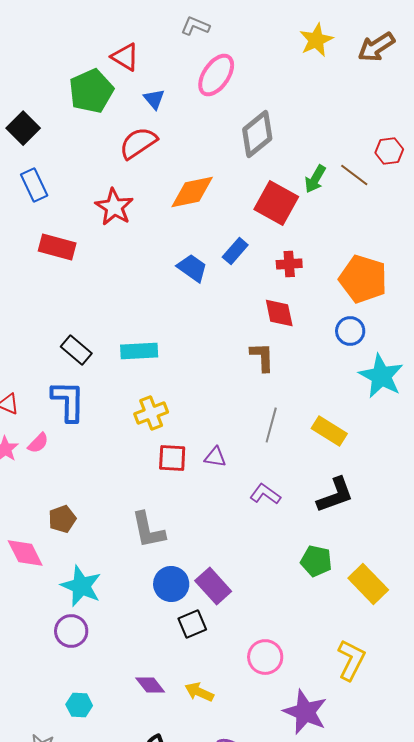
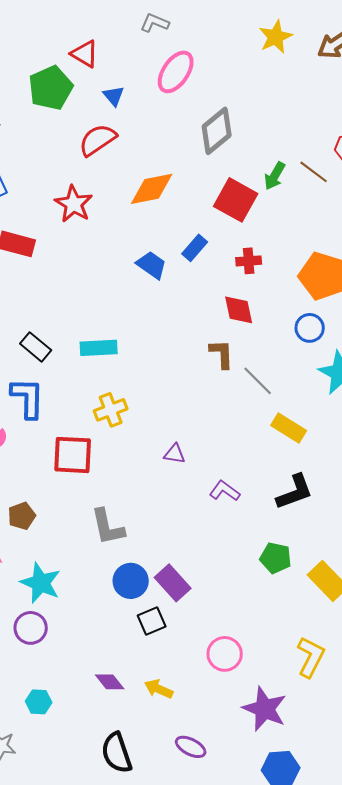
gray line: (271, 425) -> (258, 381), moved, turned -60
red square: (172, 458) -> (73, 455), moved, size x1.4

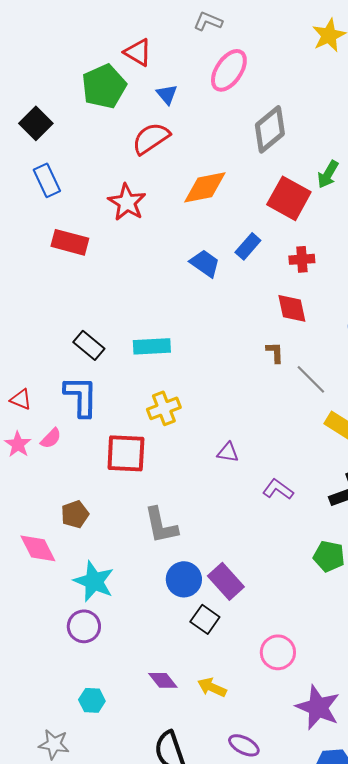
brown L-shape: (222, 354) -> (275, 352), size x0.7
black square: (152, 621) -> (205, 619), turned -32

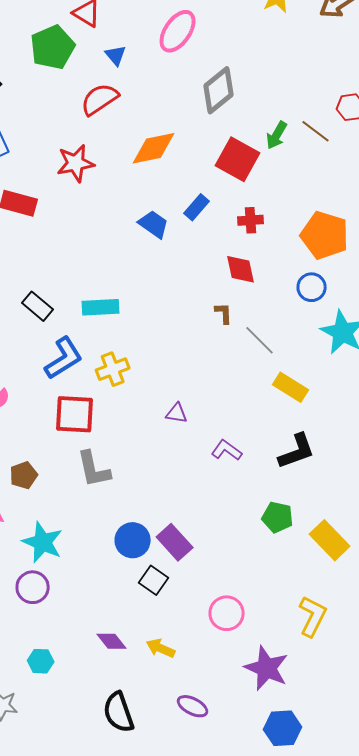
red star: (127, 202) -> (76, 163), turned 30
blue L-shape: (81, 396) -> (64, 358), moved, turned 57
gray L-shape: (161, 525) -> (94, 469), moved

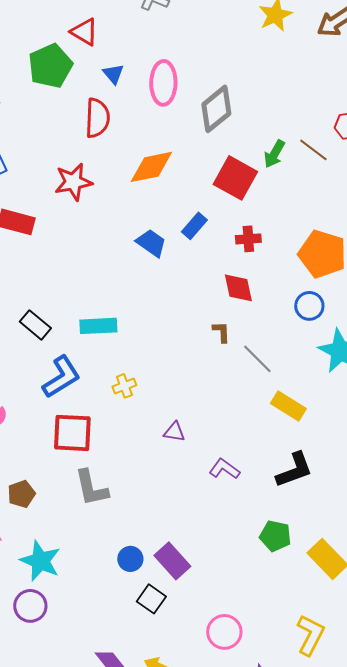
pink ellipse: (178, 31) -> (163, 83), moved, turned -33
red semicircle: (100, 99) -> (97, 118), turned 126
yellow cross: (113, 369) -> (124, 386), moved, size x0.7
blue circle: (133, 540) -> (130, 559), size x0.7

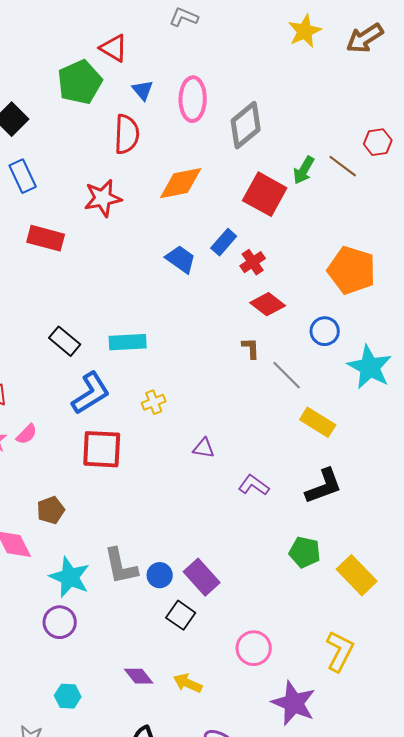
red cross: (248, 239) -> (253, 262), moved, turned -30
red diamond: (238, 288) -> (268, 304), turned -40
blue circle: (309, 306) -> (325, 331), moved
gray L-shape: (91, 488) -> (121, 566), moved

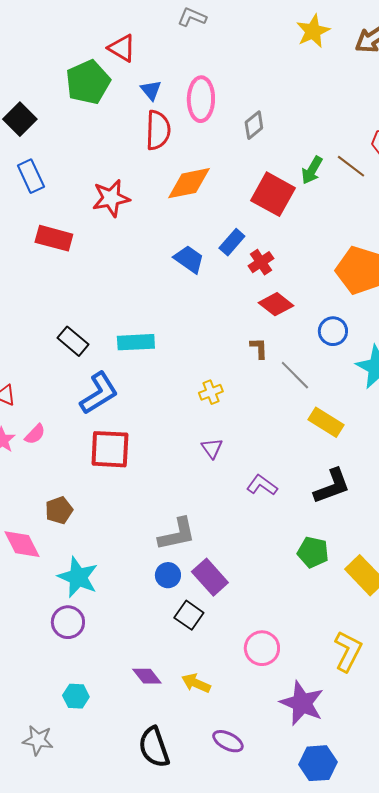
gray diamond: (246, 125) -> (254, 125), size x0.6
red semicircle: (127, 134) -> (158, 130), moved
yellow cross: (154, 402) -> (211, 392), moved
purple triangle: (204, 448) -> (212, 448), turned 45
gray L-shape: (121, 566) -> (177, 534), moved, turned -90

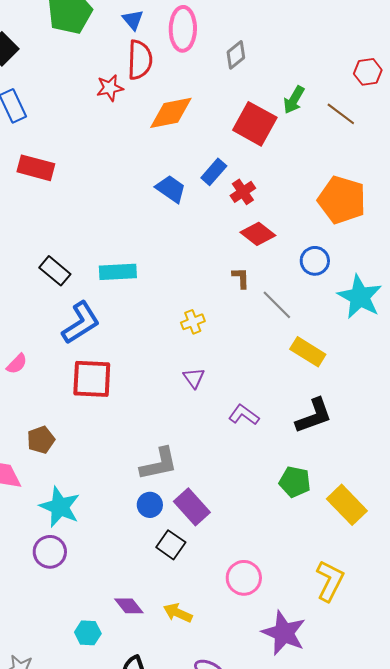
brown line: (351, 166) -> (341, 114), moved
red star: (111, 198) -> (110, 88), moved, size x0.7
cyan hexagon: (76, 696) -> (88, 633), moved

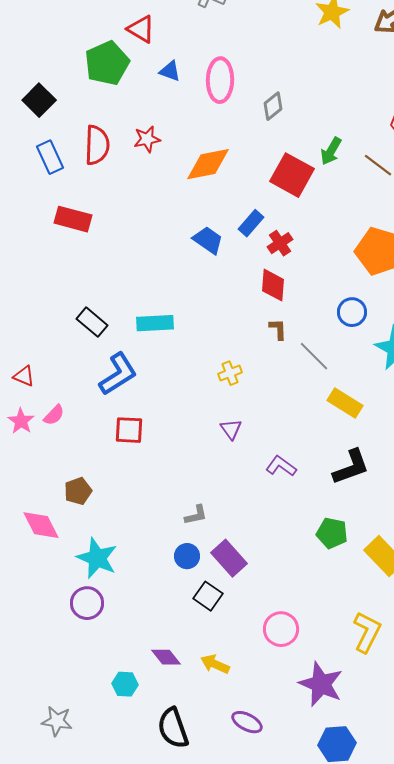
blue triangle: (133, 20) -> (170, 71), turned -30
red semicircle: (140, 60) -> (97, 145), moved
red diamond: (258, 234) -> (273, 285), moved, turned 56
red square: (92, 379) -> (129, 430), size x0.7
gray L-shape: (159, 464) -> (196, 515), size x0.6

